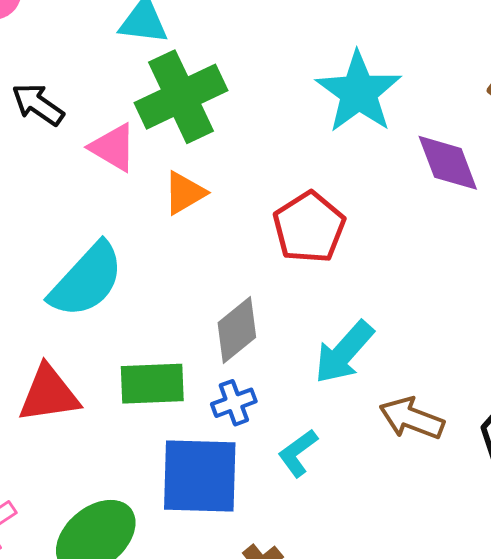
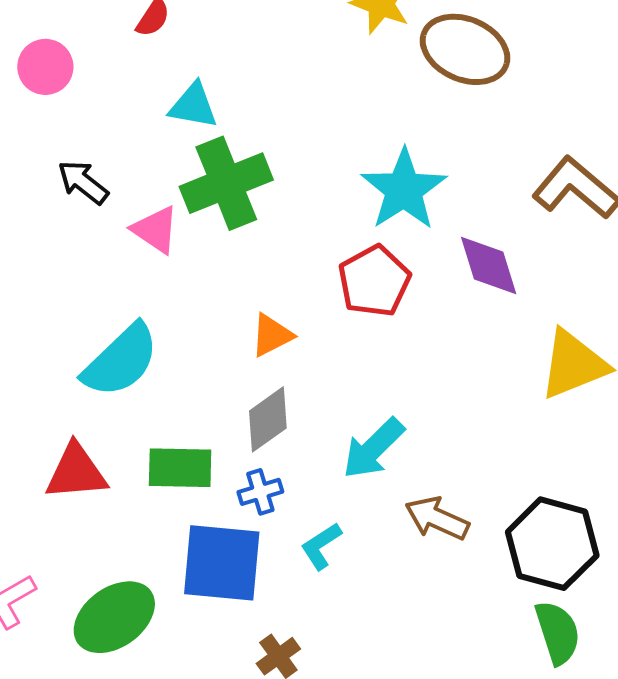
orange triangle: (185, 193) -> (272, 335), moved
red pentagon: (309, 227) -> (374, 281), moved

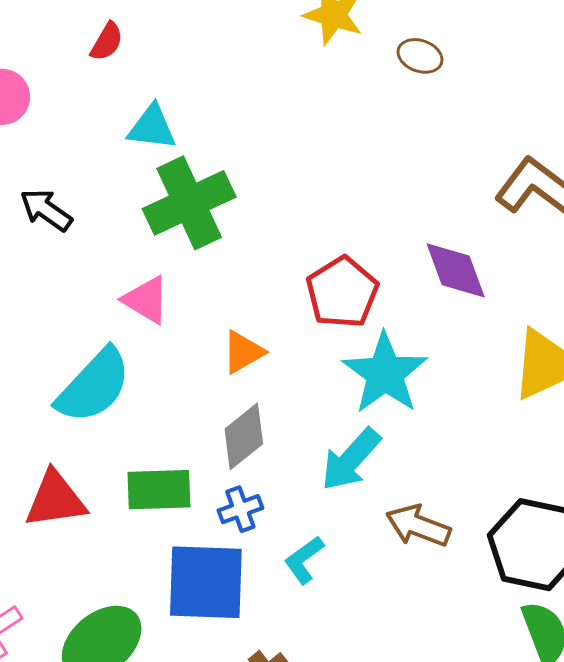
brown ellipse: (465, 49) -> (420, 56), size x0.5
cyan star: (404, 190) -> (385, 373), moved
pink triangle: (155, 230) -> (146, 300), moved

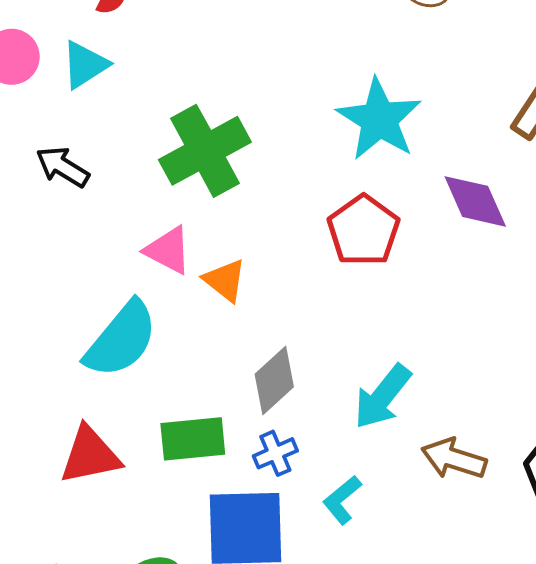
cyan triangle: (152, 127) -> (85, 65), moved, turned -36
orange triangle: (243, 352) -> (225, 280), moved, turned -48
cyan star: (385, 373) -> (379, 119), moved

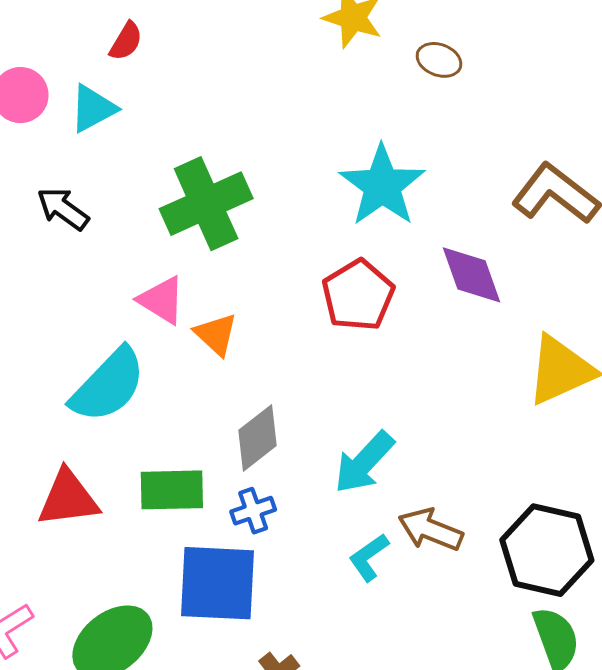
cyan L-shape: (342, 500) -> (369, 557), moved

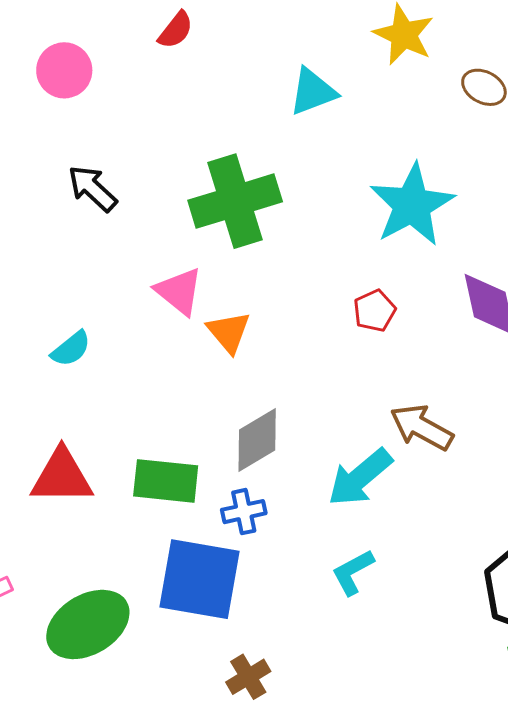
cyan triangle: (93, 109) -> (313, 92), moved
red pentagon: (358, 295) -> (374, 311), size x0.6
cyan semicircle: (108, 385) -> (71, 349), moved, size x0.5
brown arrow: (431, 530) -> (422, 427), moved

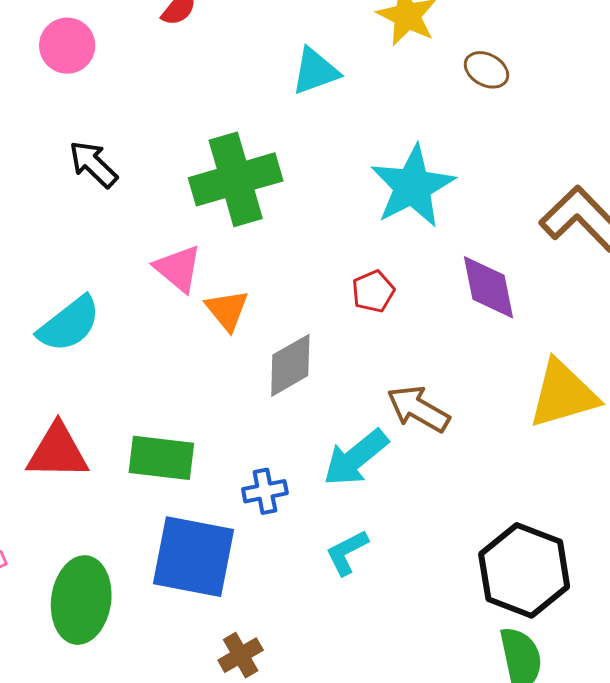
cyan semicircle: (71, 349) -> (69, 324), size x1.6
gray diamond: (257, 440) -> (290, 365), moved
blue cross: (244, 512) -> (265, 491), moved
green ellipse: (88, 624) -> (81, 600), turned -52

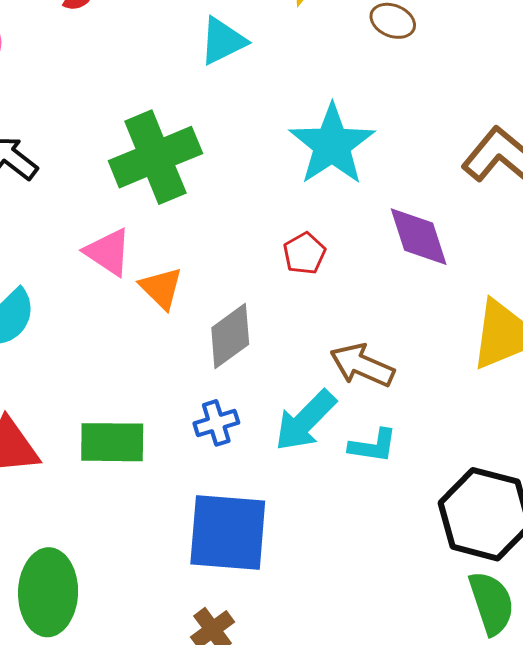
blue cross: (265, 491) -> (216, 423), moved
cyan L-shape: (347, 552) -> (373, 446), moved, turned -138
blue square: (193, 557) -> (228, 532), moved

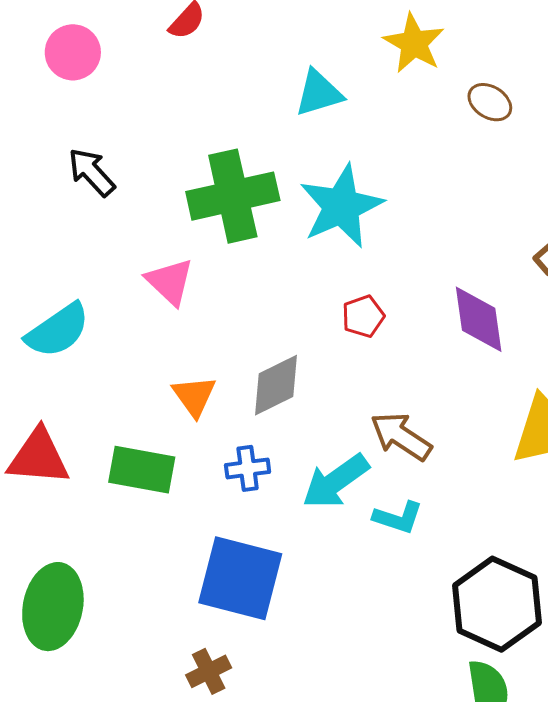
cyan star: (332, 145) -> (341, 206), moved
orange triangle: (161, 288) -> (194, 396), moved

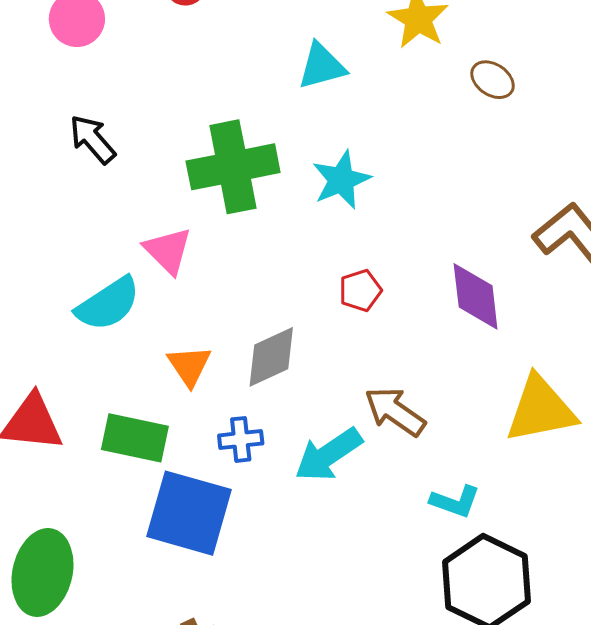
cyan star: (341, 206) -> (341, 180), size x0.7
cyan semicircle: (58, 330) -> (108, 304), moved
cyan L-shape: (398, 517) -> (455, 502), moved
blue square: (240, 578) -> (189, 513), moved

